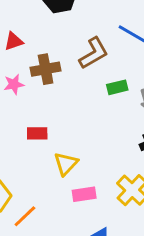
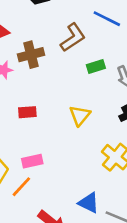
yellow triangle: (66, 164) -> (80, 115), moved
pink rectangle: (84, 194) -> (32, 161), moved

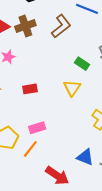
brown cross: (31, 55) -> (25, 26), moved
green rectangle: (96, 67) -> (82, 64), moved, turned 56

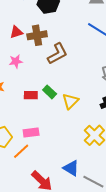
brown L-shape: (61, 26) -> (57, 54), moved
green rectangle: (82, 64) -> (50, 92), moved

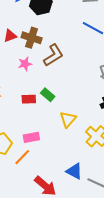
brown cross: (37, 35) -> (32, 38), turned 30
pink star: (16, 61) -> (25, 64), moved
yellow triangle: (70, 101) -> (68, 119), moved

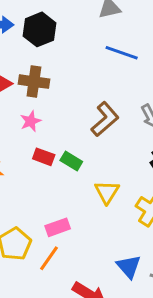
brown L-shape: (53, 55) -> (105, 119), moved
red rectangle: (29, 99) -> (44, 157), moved, turned 32
blue triangle: (74, 171) -> (129, 267), turned 30

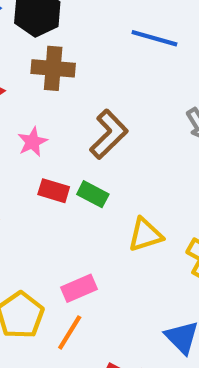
brown cross: (34, 82) -> (53, 68), moved
brown L-shape: (105, 119) -> (109, 134), moved
yellow triangle: (107, 192) -> (145, 235), turned 44

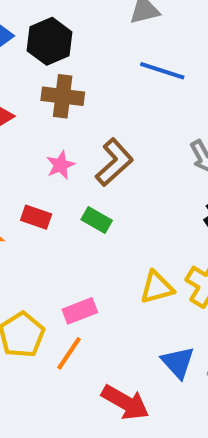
pink star: (32, 142) -> (61, 165), moved
red rectangle: (54, 191) -> (36, 217), moved
yellow triangle: (145, 235) -> (157, 287), moved

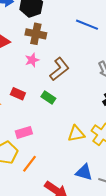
pink star: (61, 165) -> (32, 60), moved
pink rectangle: (80, 311) -> (24, 132), moved
blue triangle: (178, 362) -> (84, 172), turned -36

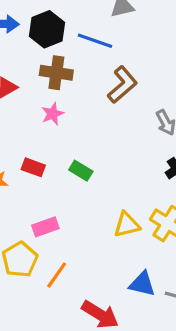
blue line: (87, 25) -> (95, 41), moved
brown L-shape: (59, 69) -> (122, 85), moved

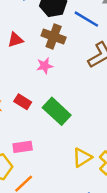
green rectangle: (81, 171) -> (57, 111), size x1.6
yellow triangle: (127, 225) -> (82, 157), turned -30

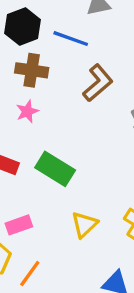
yellow triangle: (82, 157) -> (84, 225), moved

